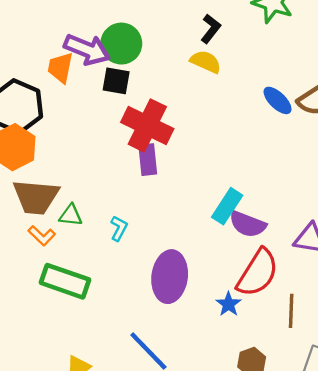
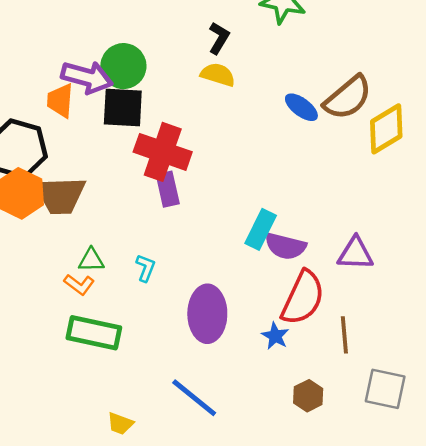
black square: (116, 81) -> (123, 107), size x1.4
brown trapezoid: (36, 197) -> (60, 195), moved
orange L-shape: (42, 236) -> (79, 284), moved

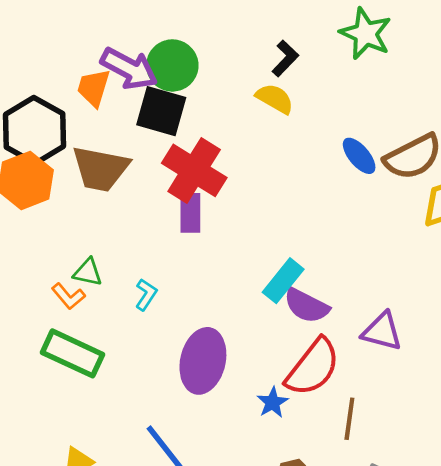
brown trapezoid: (60, 195) -> (100, 169), moved

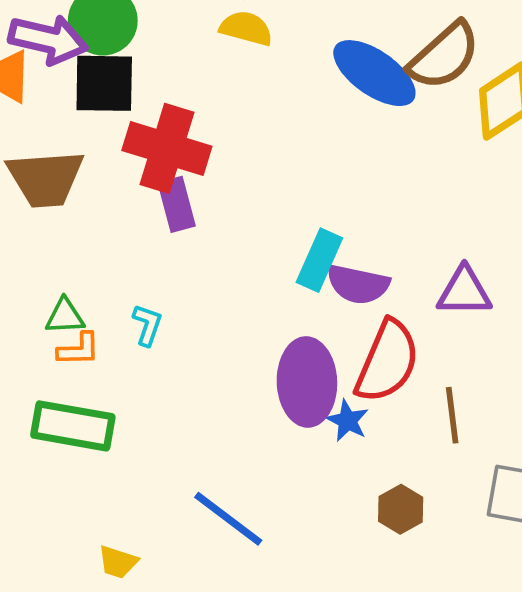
blue ellipse: (359, 156) -> (374, 73), size x1.6
orange L-shape: (68, 296) -> (79, 349), moved, turned -36
purple ellipse: (203, 361) -> (307, 382), moved

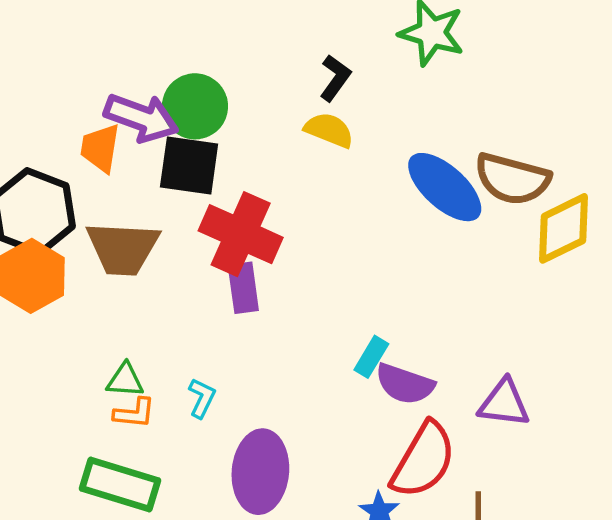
brown semicircle: (444, 56) -> (512, 179), turned 50
cyan rectangle: (319, 260) -> (371, 357), size x0.7
purple ellipse: (307, 382) -> (260, 472), moved

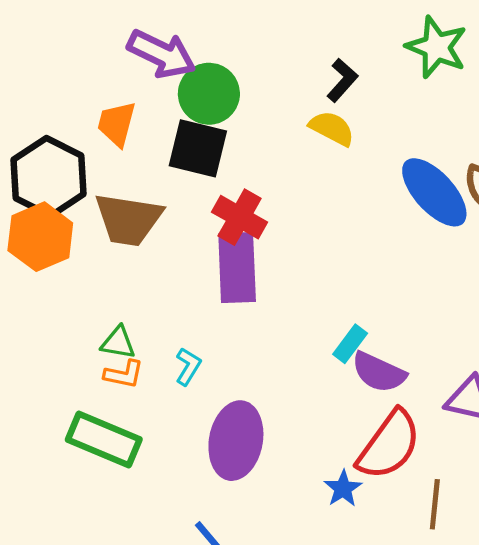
purple arrow: (141, 118) -> (162, 54), moved
red cross: (241, 234) -> (240, 217), size x0.7
purple rectangle: (243, 288) -> (237, 268), size x1.5

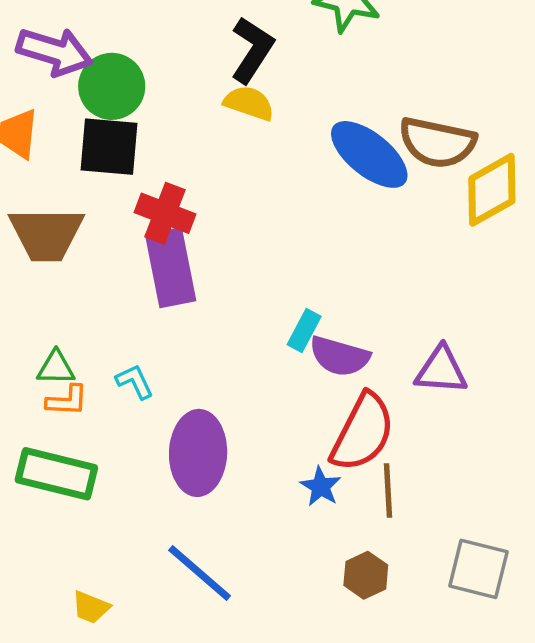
black L-shape: (342, 80) -> (252, 50), size x1.4
cyan L-shape: (188, 366) -> (135, 382), turned -48
brown line: (435, 504) -> (388, 491), moved

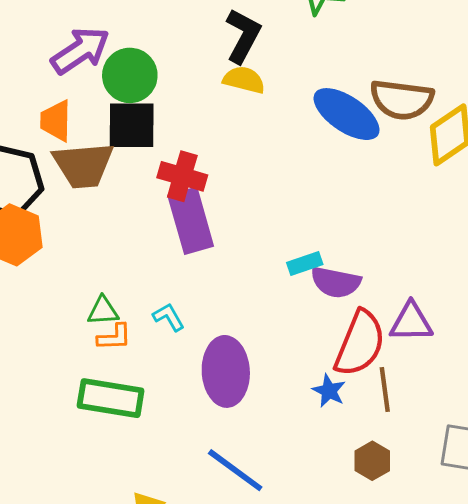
purple arrow: (54, 52) -> (80, 51), turned -46
brown trapezoid: (46, 234) -> (83, 165), moved
cyan rectangle: (304, 331) -> (305, 263), turned 48
purple triangle: (441, 370) -> (411, 322), moved

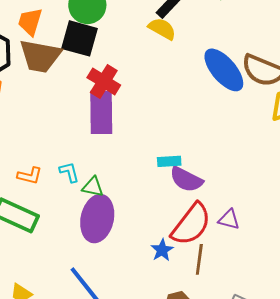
green triangle: (103, 311) -> (93, 187), moved
purple triangle: (411, 322) -> (229, 220), size x0.7

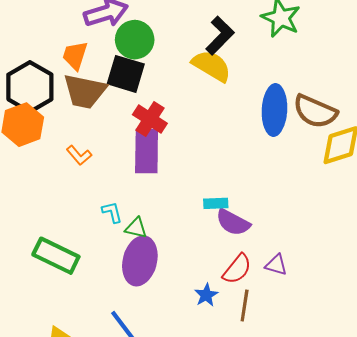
yellow semicircle: (162, 29) -> (212, 66), size x1.4
blue ellipse: (224, 70) -> (274, 110), turned 42
orange L-shape: (30, 176) -> (79, 155), moved, turned 35
red semicircle: (191, 224) -> (237, 269), size x0.7

